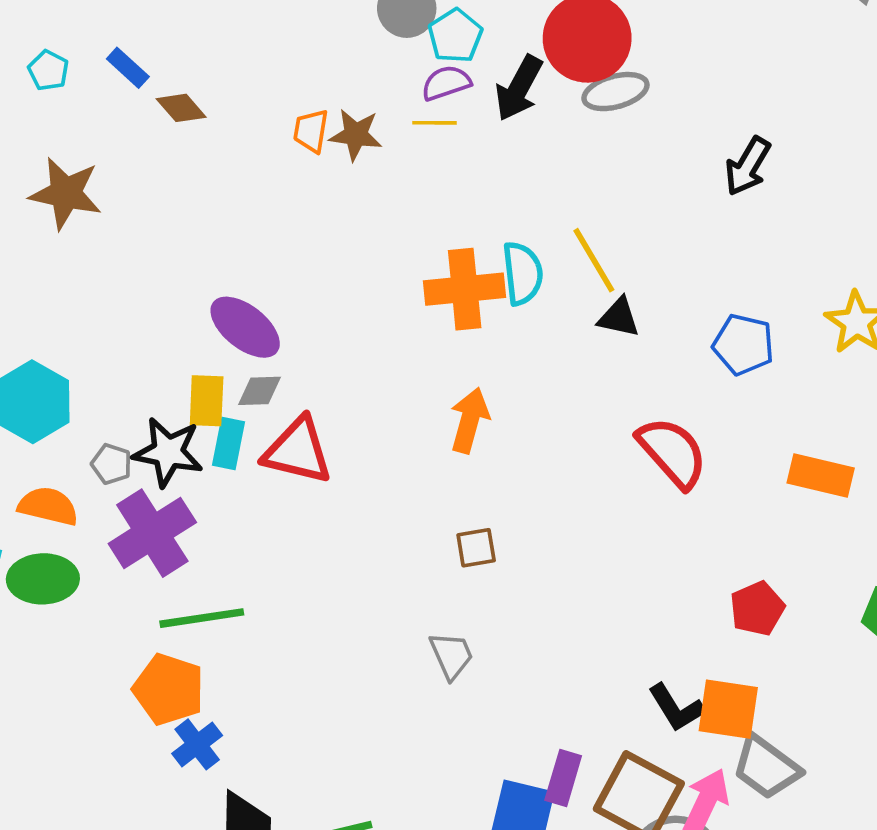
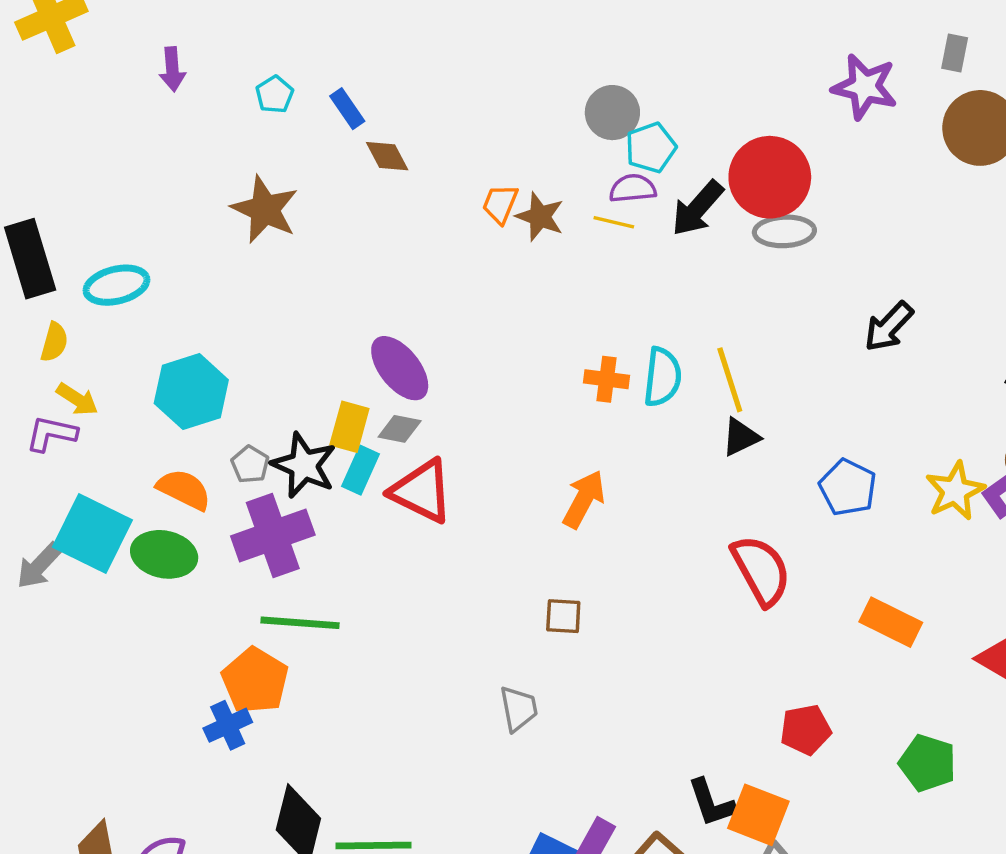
orange cross: (465, 289) -> (607, 379), size x0.6
black triangle: (619, 317) -> (741, 437), turned -51
blue cross: (197, 744) -> (228, 725), moved

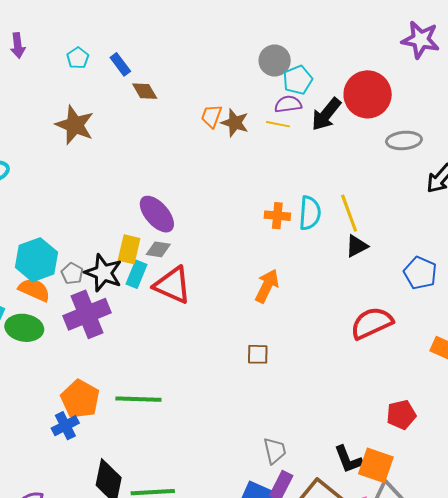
gray ellipse: (784, 231) -> (404, 140), moved
cyan hexagon: (191, 392) -> (36, 260), moved
red semicircle: (761, 570) -> (372, 323), turned -84
green line: (300, 623) -> (138, 399), moved
gray trapezoid: (519, 709) -> (275, 451), moved

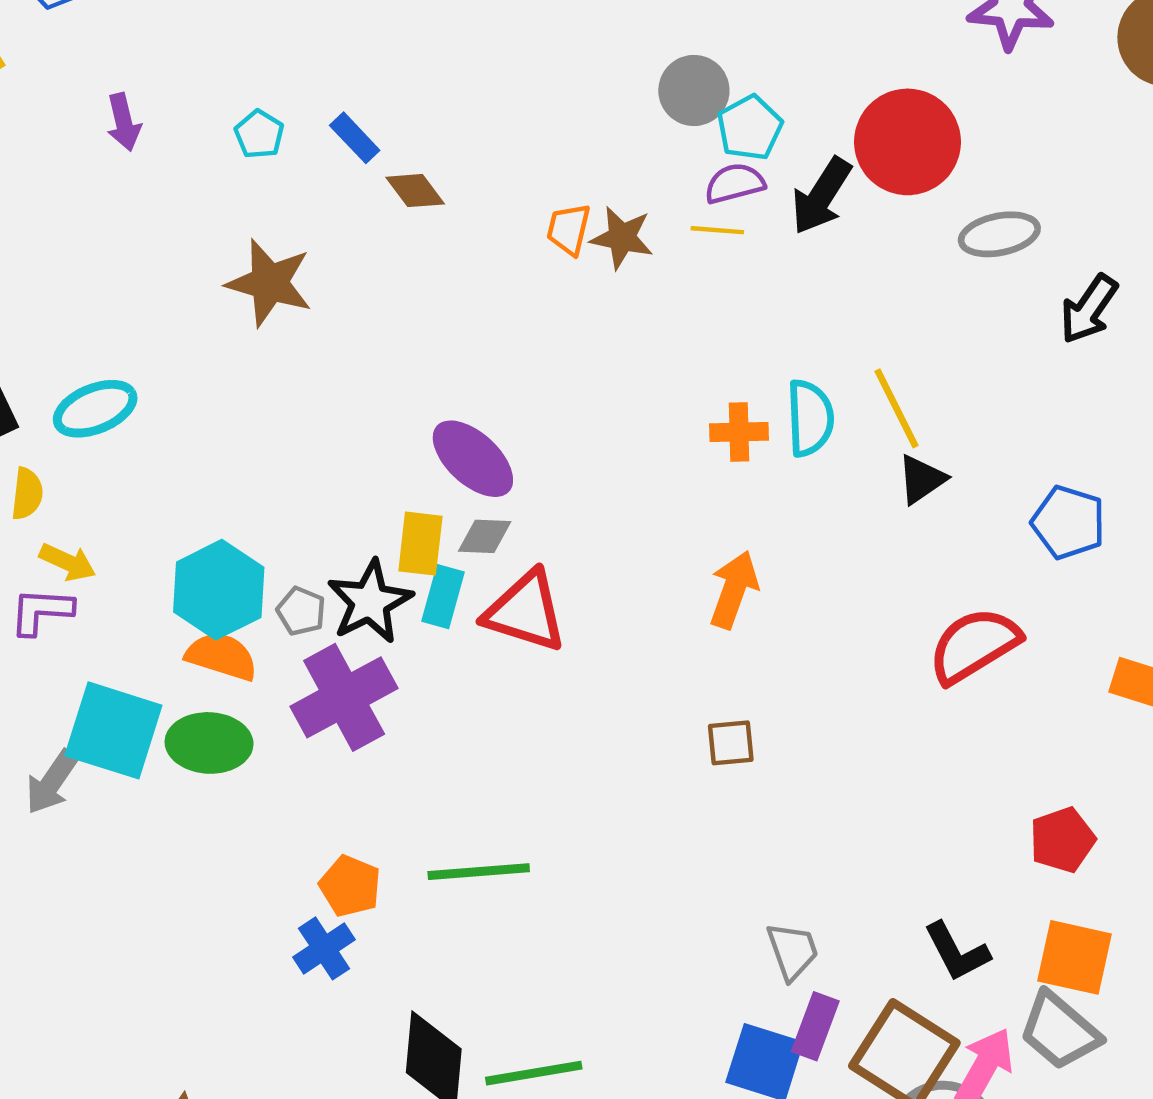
black star: (103, 273) -> (370, 602), turned 30
orange pentagon: (80, 399) -> (350, 886), size x0.7
orange square: (376, 465) -> (1074, 957), moved

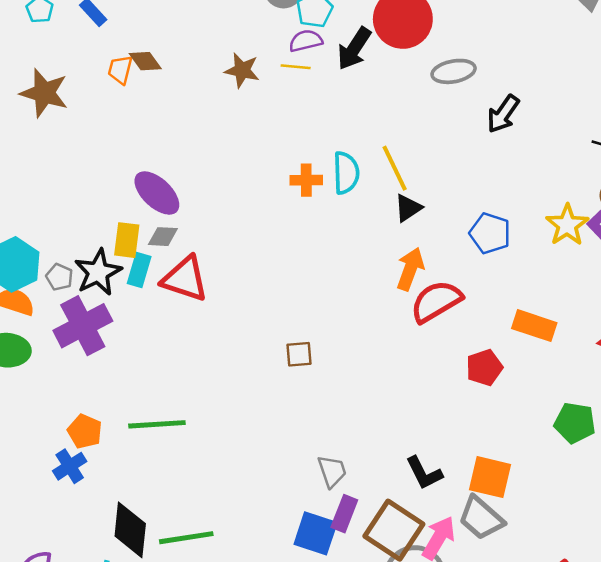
brown diamond: (415, 191) -> (145, 61), moved
orange trapezoid: (569, 229) -> (120, 70), moved
orange arrow: (734, 590) -> (410, 269), moved
red pentagon: (1062, 840) -> (484, 368), moved

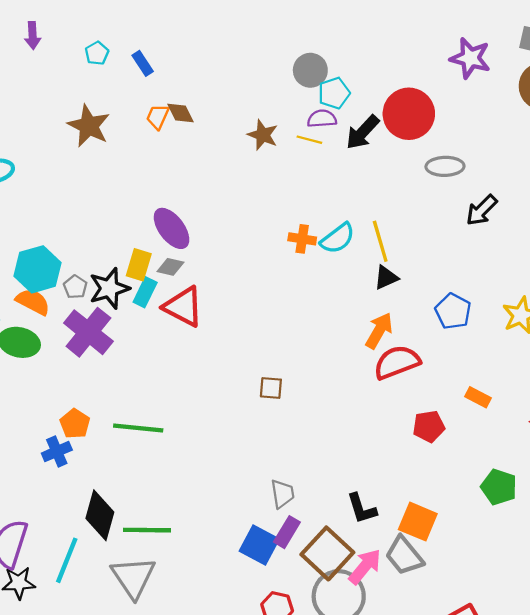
cyan semicircle: (346, 173) -> (338, 238), turned 45
purple cross: (83, 326) -> (88, 332), turned -33
orange rectangle: (534, 326) -> (478, 397), size x0.7

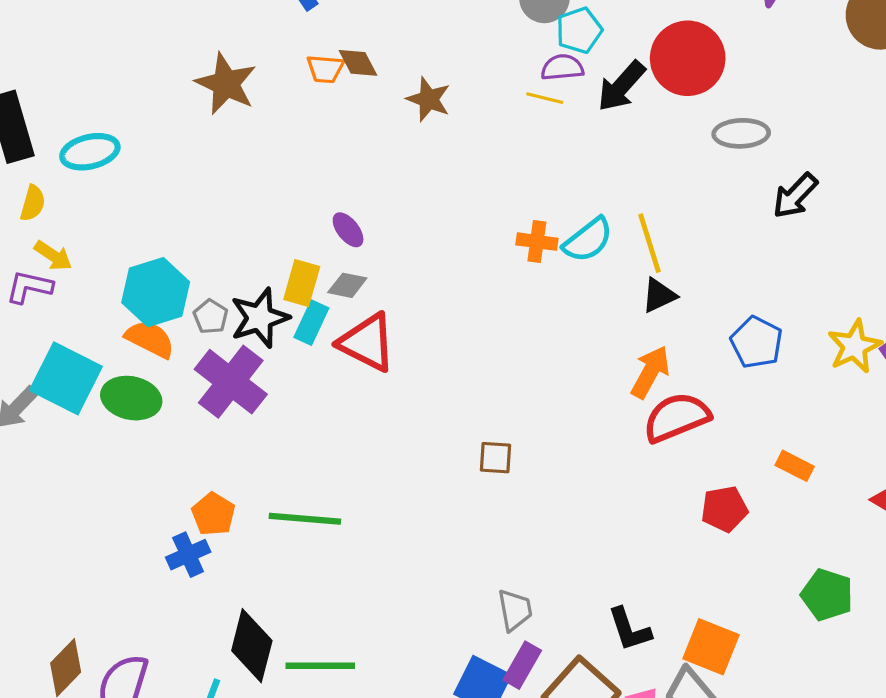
orange trapezoid: (158, 117) -> (325, 69), turned -108
brown star: (263, 135) -> (429, 99), moved
purple ellipse: (172, 228) -> (348, 230), size x0.6

